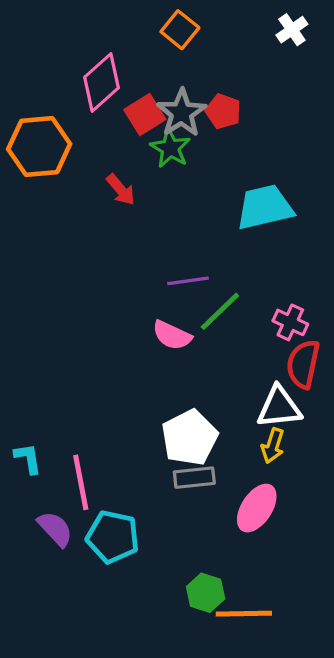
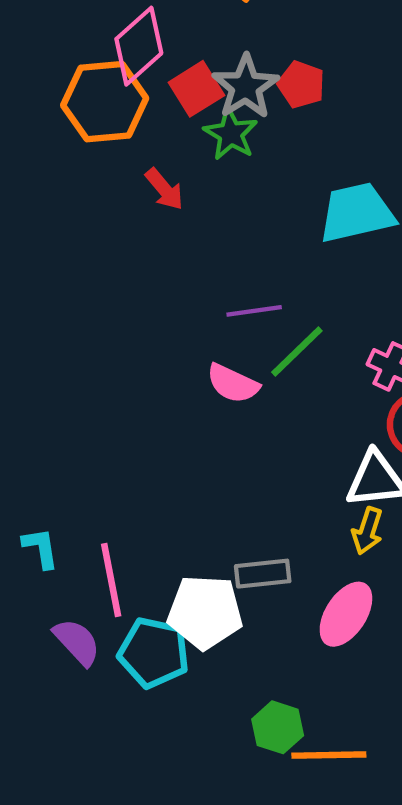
orange hexagon: (39, 146) -> (105, 102), moved
white pentagon: (190, 438) -> (205, 612), moved, turned 30

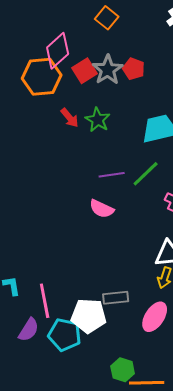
green star: (231, 134) -> (98, 120), moved
green line: (297, 351) -> (146, 174), moved
purple semicircle: (77, 642) -> (29, 330), turned 75

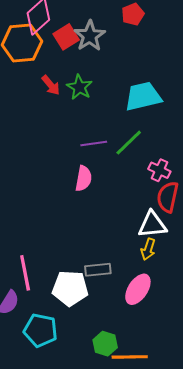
red pentagon: (134, 69) -> (133, 14), moved, turned 30
pink semicircle: (102, 209) -> (84, 178), turned -105
cyan pentagon: (65, 335) -> (40, 330), moved

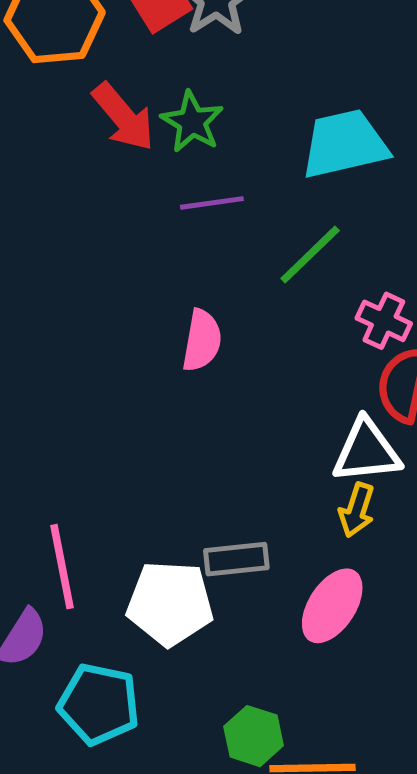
red arrow: (51, 85) -> (123, 117), size x1.4
purple line: (94, 144) -> (212, 203), moved

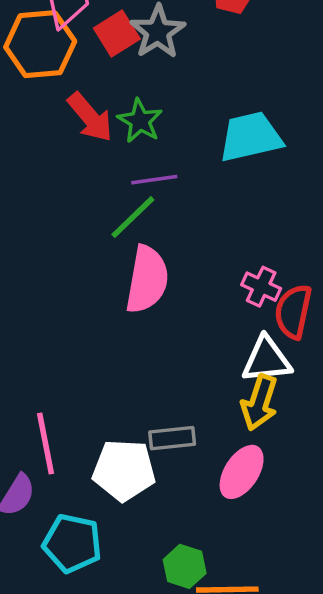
green line: (310, 255) -> (133, 217), moved
pink cross: (384, 321) -> (261, 287), moved
pink semicircle: (202, 340) -> (147, 279), size x1.5
yellow arrow: (357, 510) -> (259, 402), size x1.4

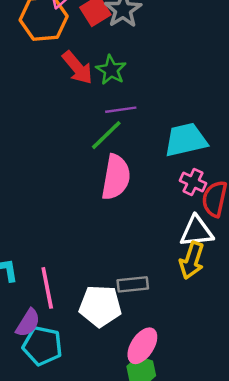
cyan trapezoid: (250, 137) -> (186, 140), moved
pink ellipse: (242, 472) -> (142, 346), moved
cyan pentagon: (72, 543) -> (42, 346), moved

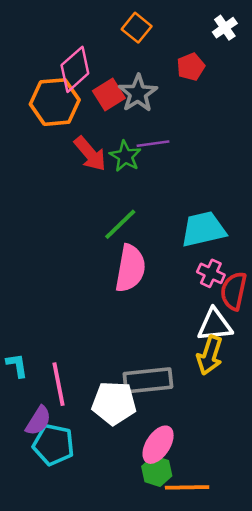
purple line: (121, 110) -> (153, 144), moved
gray rectangle: (133, 284) -> (148, 380), size x1.5

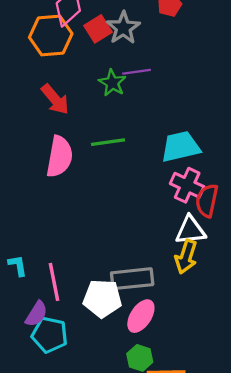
red arrow: (90, 154) -> (55, 99), moved
green line: (120, 224) -> (108, 142), turned 36
pink semicircle: (130, 268) -> (59, 157), moved
pink cross: (211, 273) -> (187, 185), size x1.4
pink ellipse: (158, 445) -> (141, 316), moved

